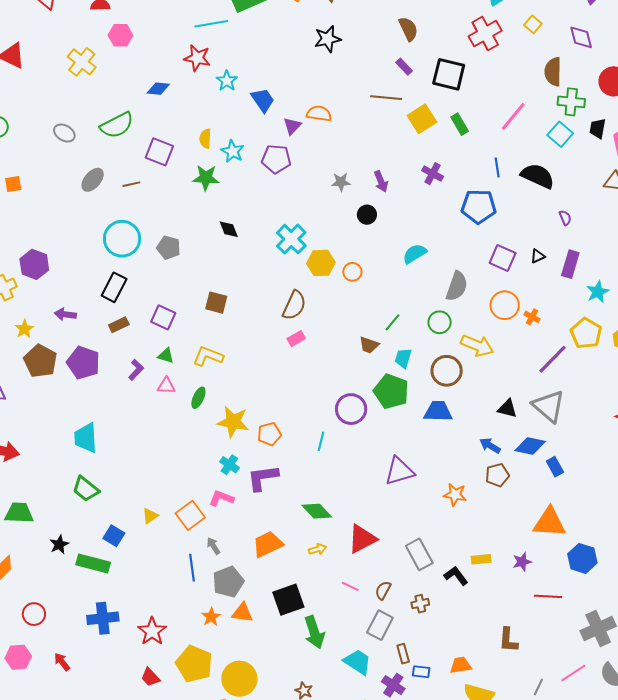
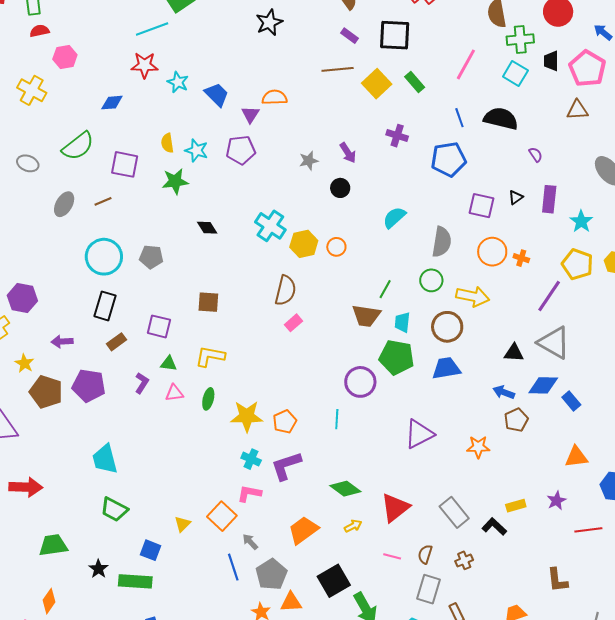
brown trapezoid: (369, 345) -> (366, 316), size x1.4
orange triangle: (549, 522) -> (576, 457), size x0.7

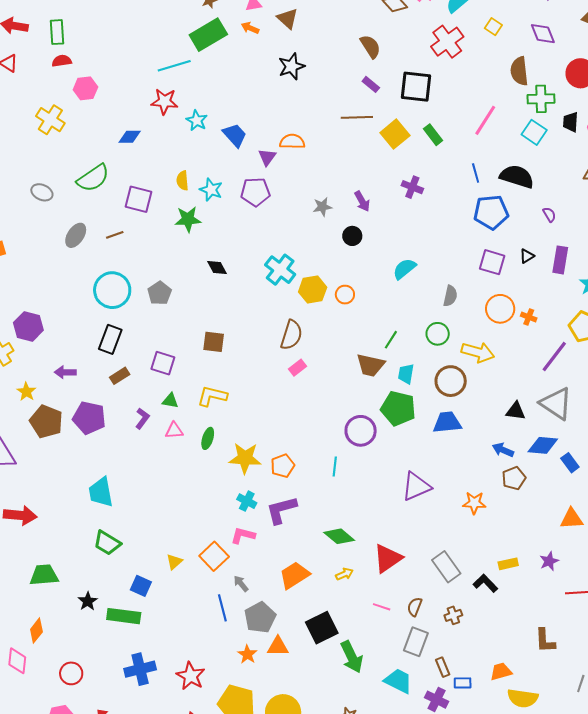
blue pentagon: (449, 159) -> (491, 212), moved
gray semicircle: (442, 242) -> (450, 296), size x0.7
gray pentagon: (151, 257) -> (159, 293), turned 30

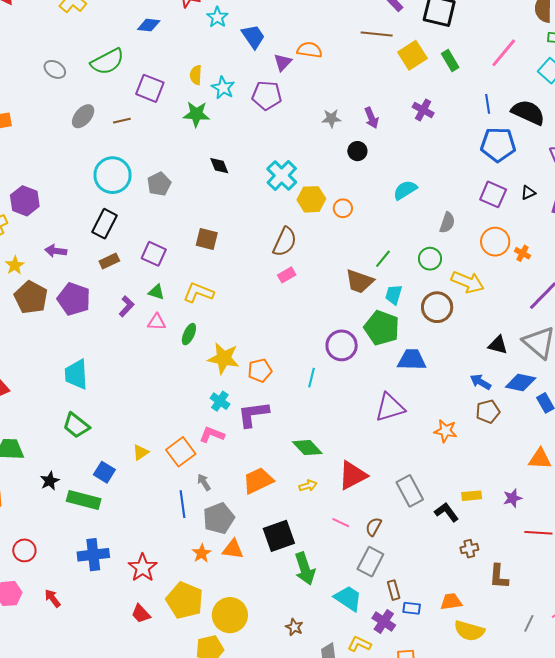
blue trapezoid: (447, 422) -> (412, 360), moved
brown cross: (453, 615) -> (469, 549), moved

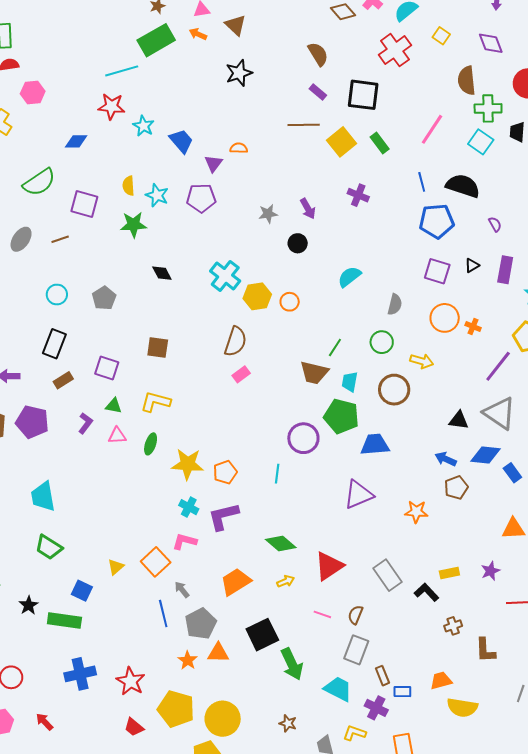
orange semicircle: (310, 50) -> (239, 148), size x0.7
cyan circle: (113, 175) -> (57, 295), size x0.6
yellow arrow: (468, 282) -> (422, 361), size x0.7

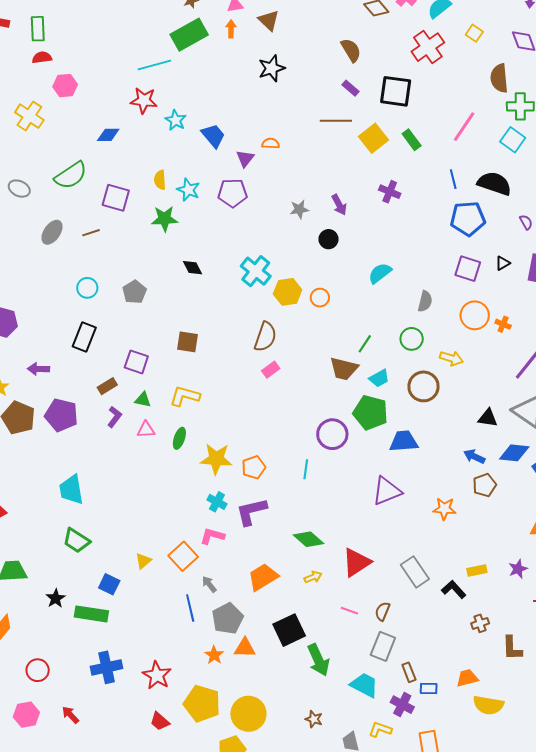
orange arrow: (198, 34) -> (231, 29), turned 66
brown rectangle: (63, 380) -> (107, 386), moved
cyan trapezoid: (350, 382) -> (379, 378), turned -130

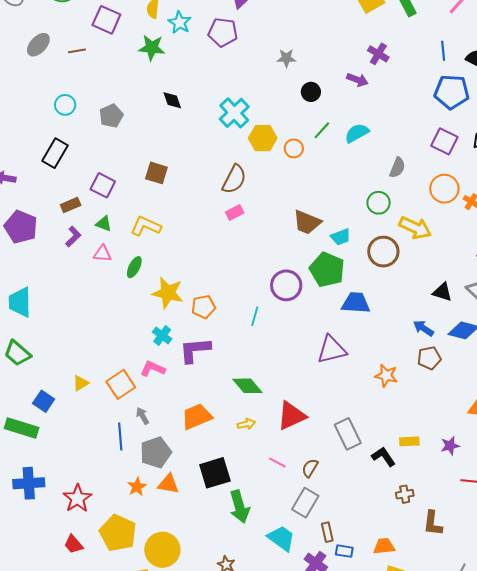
purple arrow: (339, 205) -> (357, 80), moved, turned -50
green line: (365, 344) -> (322, 130), moved
yellow arrow: (451, 358) -> (415, 228), size x1.4

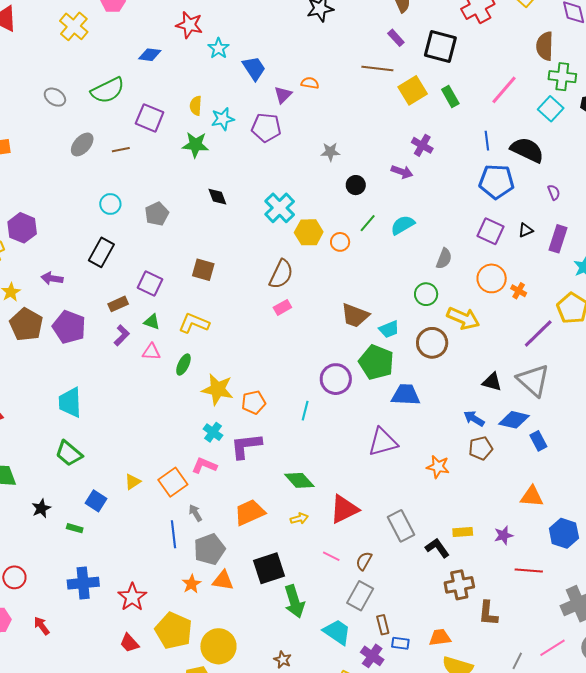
cyan star: (180, 23) -> (223, 119), turned 30
green rectangle: (22, 428) -> (75, 528), size x0.5
brown cross: (405, 494) -> (459, 585), size x1.6

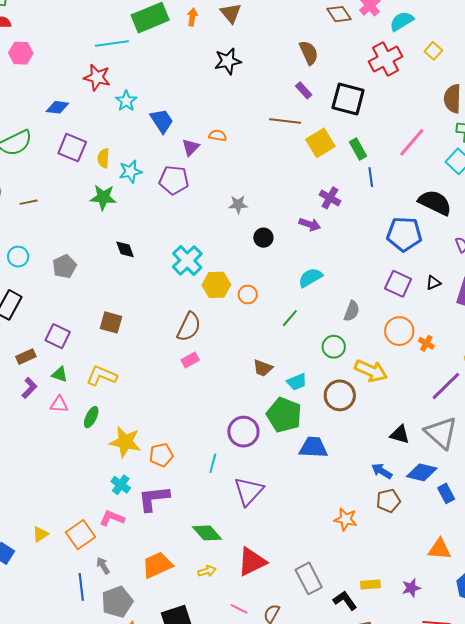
purple square: (150, 118) -> (72, 148), moved
blue line: (487, 141) -> (371, 177), moved
green line: (368, 223) -> (290, 318), moved
brown trapezoid: (355, 315) -> (263, 368), size x0.7
purple triangle: (383, 442) -> (249, 491), moved, turned -32

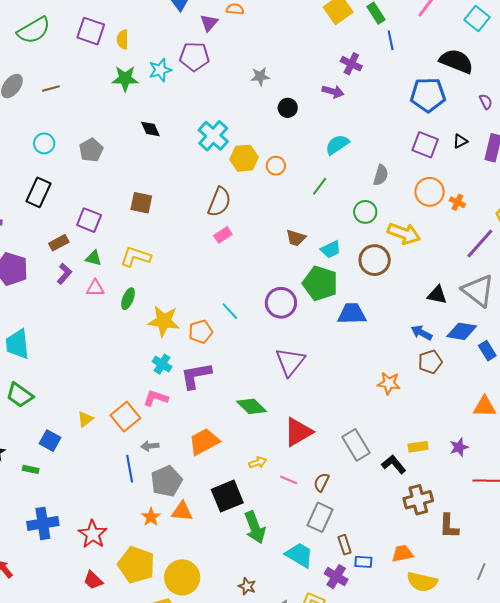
cyan star: (130, 171) -> (160, 70), moved
cyan line: (213, 463) -> (230, 311), moved, turned -54
gray arrow: (103, 566) -> (150, 446), turned -60
yellow arrow: (207, 571) -> (258, 462), moved

